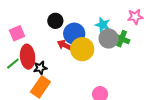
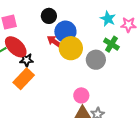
cyan star: (103, 25) -> (108, 19), moved
gray circle: (109, 39) -> (96, 60), moved
red ellipse: (28, 57) -> (16, 47), turned -50

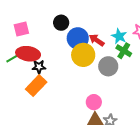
cyan star: (108, 19) -> (119, 36), moved
red arrow: (54, 42) -> (97, 40), moved
red ellipse: (16, 47) -> (28, 54), turned -35

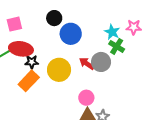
red arrow: (97, 40) -> (87, 64), moved
yellow circle: (83, 55) -> (59, 70), moved

